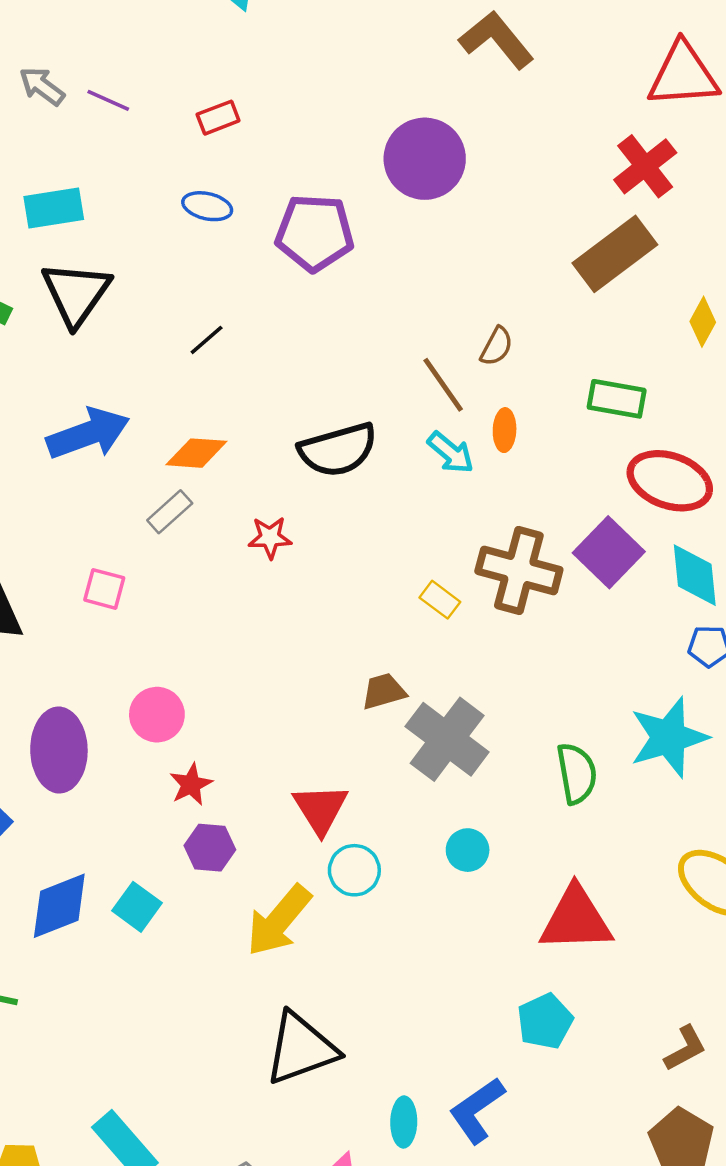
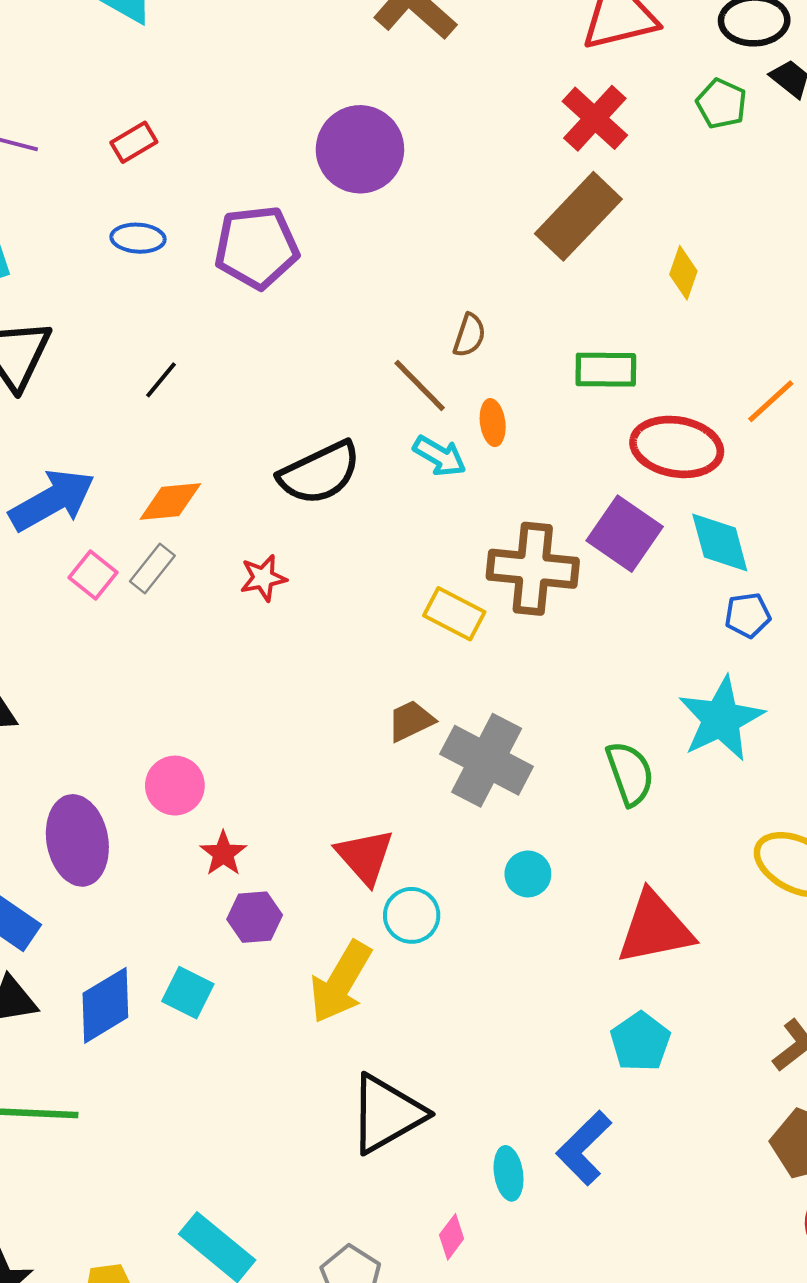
pink square: (104, 589) -> (93, 575), moved, turned 33
yellow rectangle: (440, 600) -> (454, 614), size x1.4

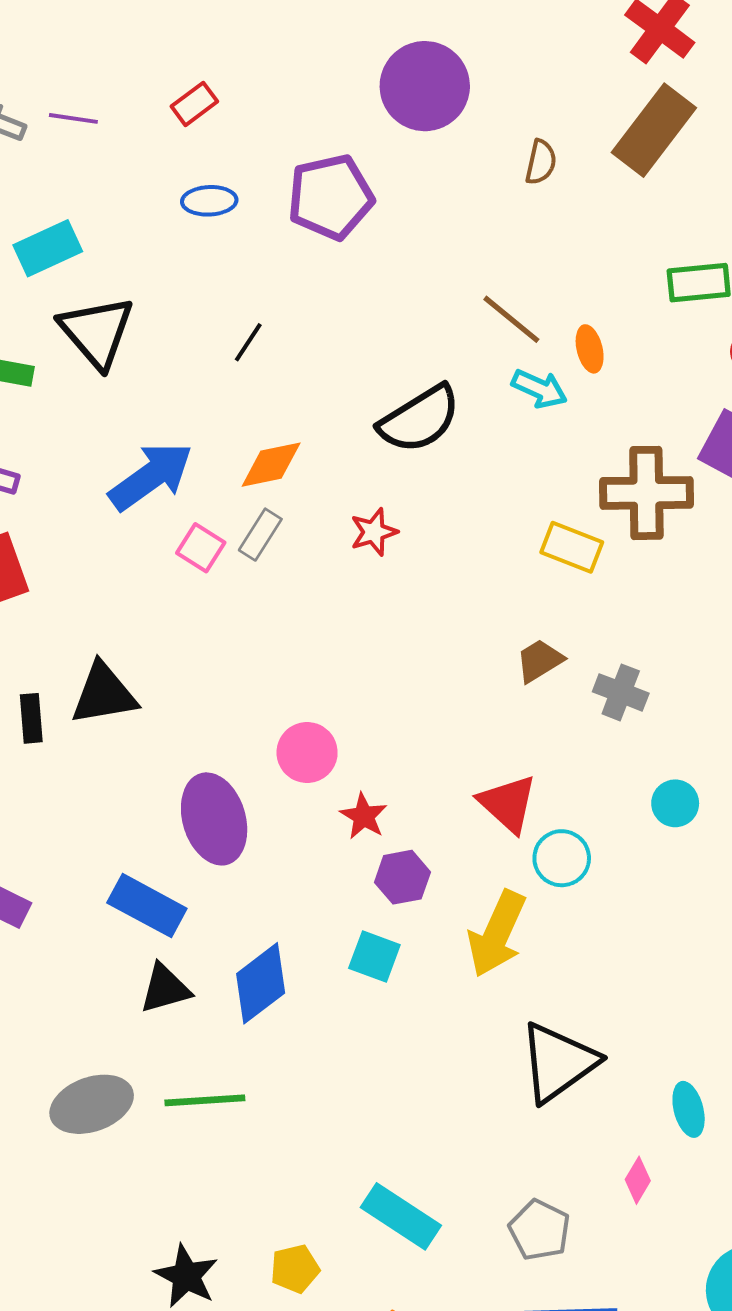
brown semicircle: (469, 335) -> (541, 162), moved
gray cross: (487, 760) -> (621, 692), size x0.6
cyan square: (188, 993) -> (374, 957), moved

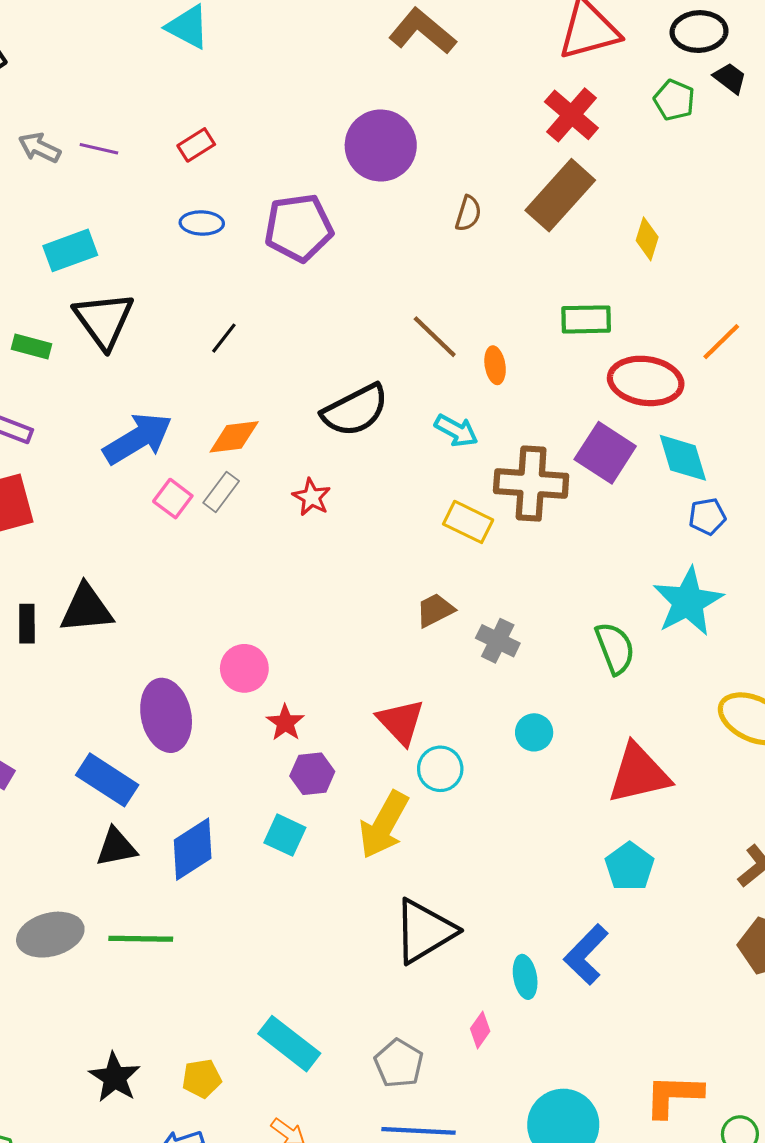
cyan arrow: (539, 389) -> (456, 431), moved
red star: (374, 532) -> (312, 497), turned -30

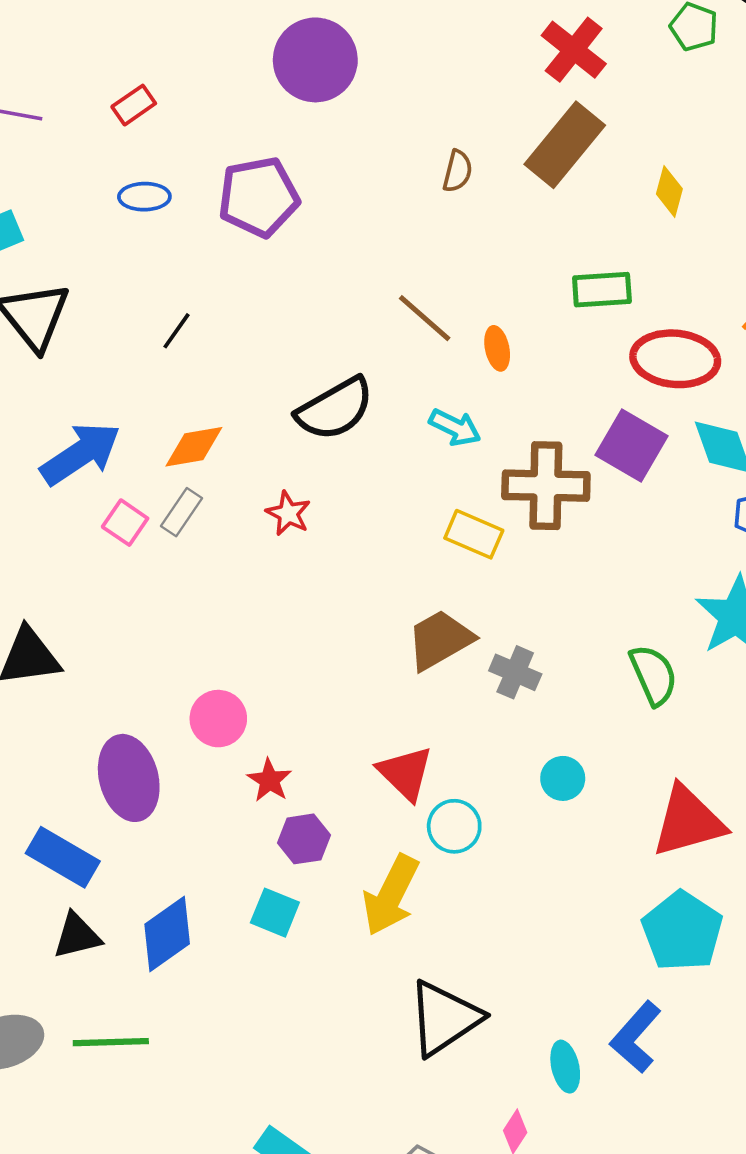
purple circle: (381, 146) -> (315, 60), moved
brown trapezoid: (435, 610) -> (440, 640), size x1.5
cyan pentagon: (630, 867) -> (682, 931), size x1.4

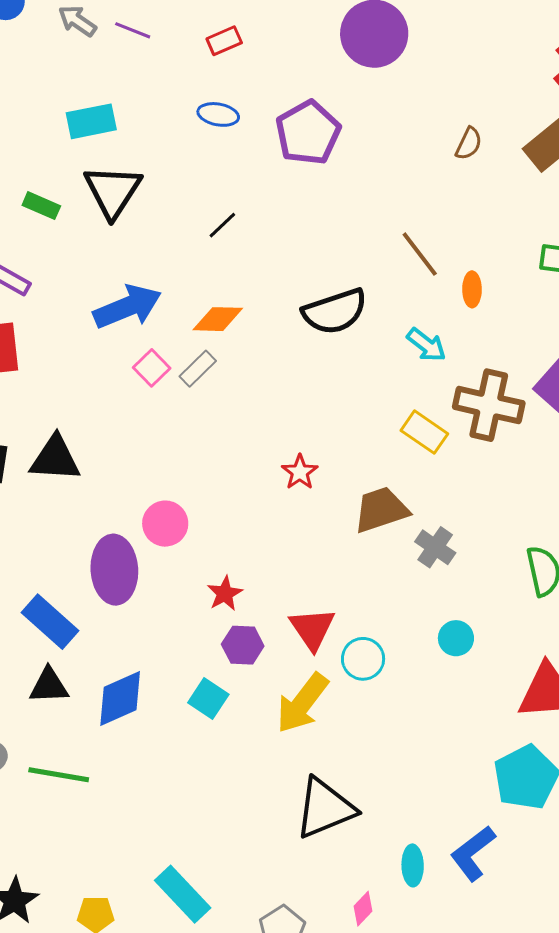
purple pentagon: (259, 197) -> (308, 133), turned -30
red star: (288, 513) -> (300, 472), moved
pink circle: (218, 719) -> (165, 524), moved
red triangle: (405, 773) -> (312, 629), moved

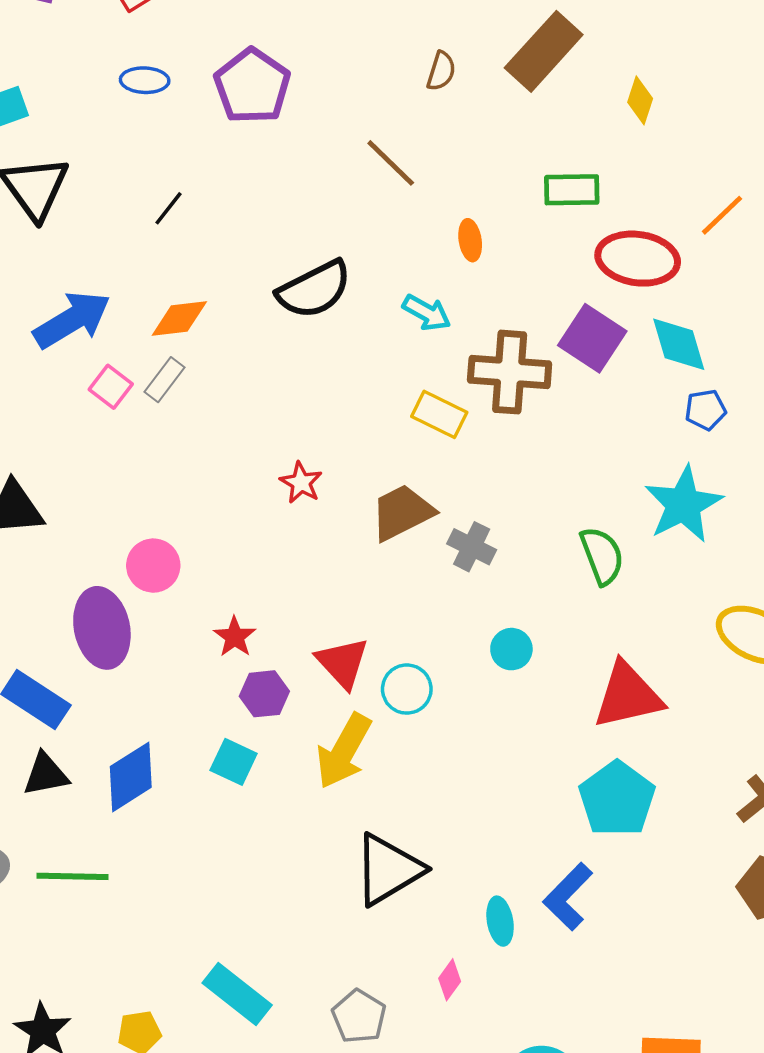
brown line: (420, 254) -> (391, 163), moved

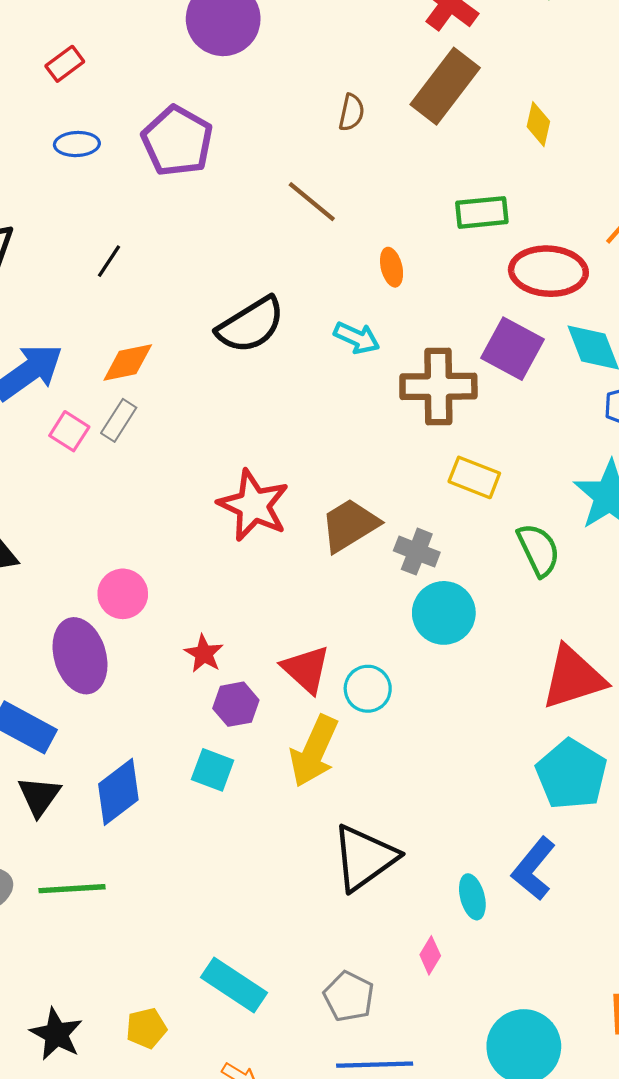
yellow rectangle: (439, 414) -> (474, 477), moved
red star: (301, 483) -> (253, 505), size x1.8
cyan circle: (511, 649) -> (444, 613), moved, size x1.6
black triangle: (46, 774) -> (39, 796), turned -39

